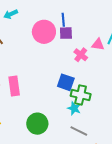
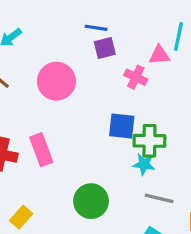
blue line: (63, 20) -> (96, 28), turned -64
pink circle: (44, 32) -> (56, 81), moved

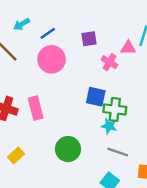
blue line: (96, 28) -> (48, 33), moved, turned -49

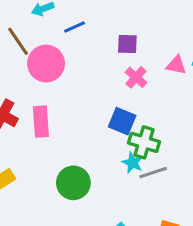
pink circle: (52, 59) -> (46, 64), moved
pink cross: (109, 62) -> (136, 77), moved
gray line: (118, 152) -> (153, 173), moved, turned -48

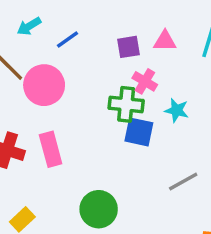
pink triangle: (176, 65) -> (165, 41), moved
green cross: (144, 142) -> (126, 104), moved
cyan star: (133, 163) -> (177, 110), moved

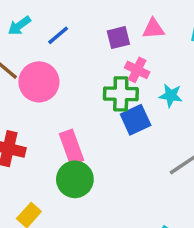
blue square: (139, 132) -> (136, 120), turned -32
pink rectangle: (51, 149) -> (72, 147), moved
green circle: (99, 209) -> (75, 179), moved

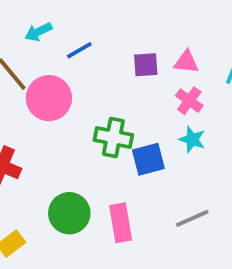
pink cross: (137, 70) -> (189, 101), moved
green cross: (121, 94) -> (113, 137), moved
pink rectangle: (72, 147) -> (121, 223), moved

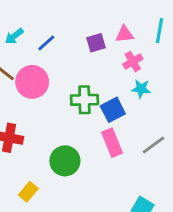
pink cross: (189, 101) -> (133, 62), turned 36
pink rectangle: (121, 223) -> (112, 143), moved

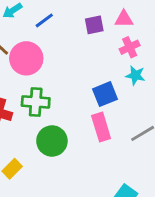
green cross: (84, 100) -> (36, 102), moved

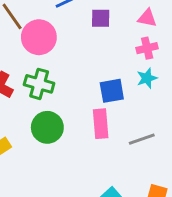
purple square: (94, 25) -> (101, 18), moved
cyan star: (135, 75) -> (147, 78), turned 30

